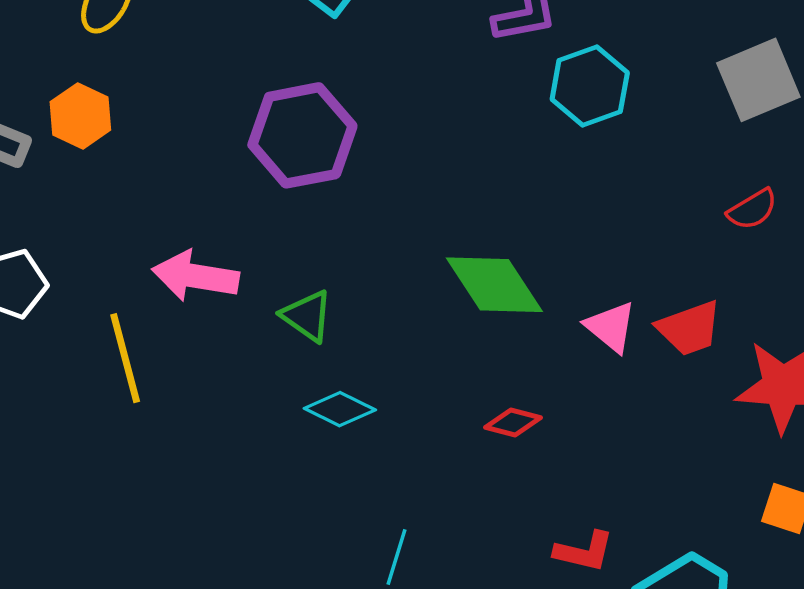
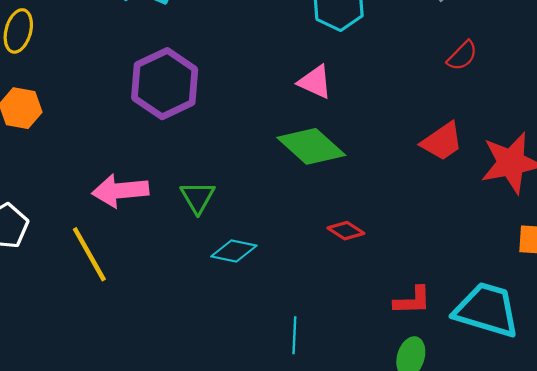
green triangle: (307, 316) -> (198, 197), turned 39
pink triangle: (611, 327) -> (315, 82), moved
red diamond: (513, 423) -> (346, 231), turned 33

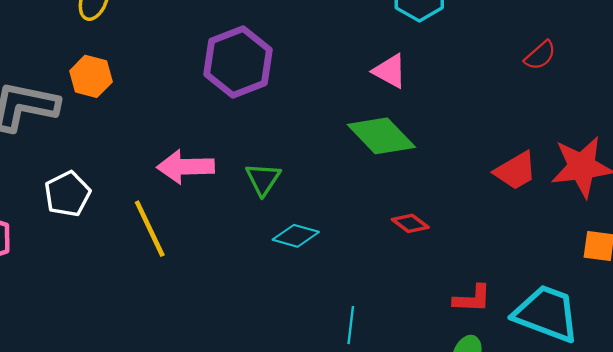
red trapezoid: (442, 142) -> (515, 171), moved

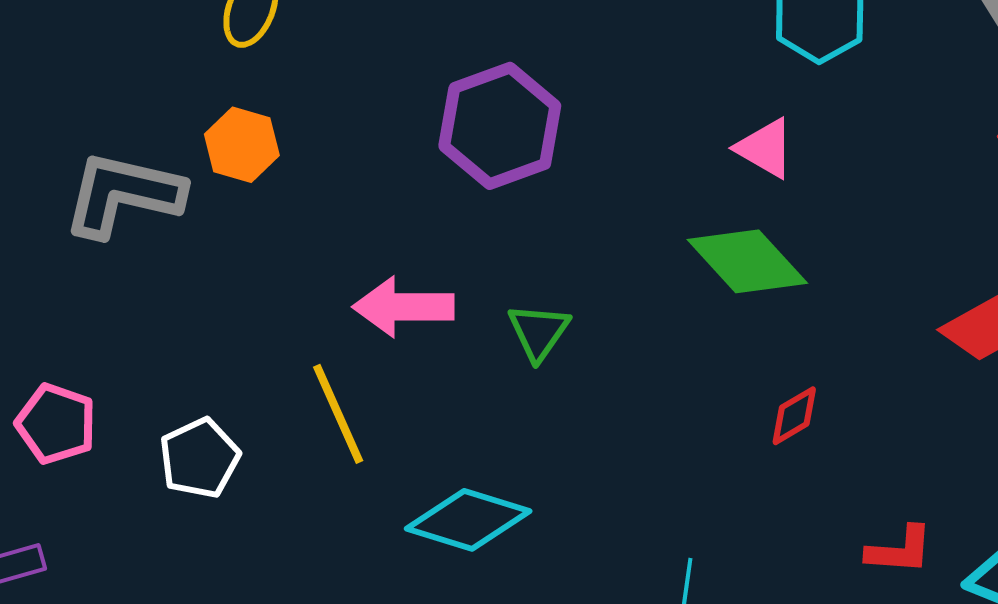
white pentagon: (67, 194) -> (199, 458), moved
red diamond: (410, 223) -> (794, 416), turned -69
cyan diamond: (296, 236) -> (468, 520), moved, size x1.5

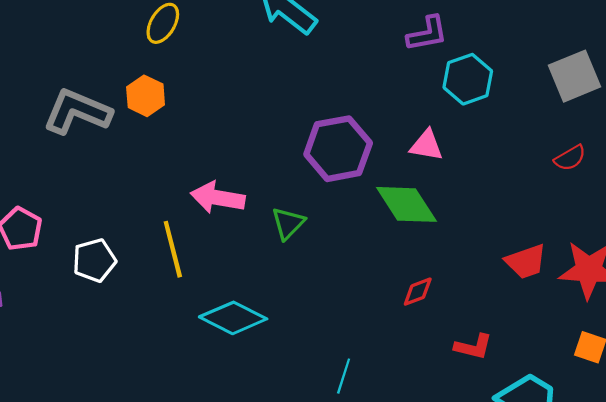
purple hexagon: (500, 126) -> (338, 149), moved
pink triangle: (765, 148) -> (426, 145), turned -30
red L-shape: (900, 550) -> (473, 347), moved

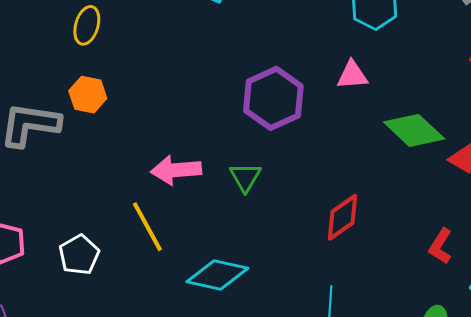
green diamond: (407, 204) -> (414, 130), moved
red diamond: (418, 292) -> (343, 217), moved, size x1.5
red L-shape: (473, 347) -> (441, 246), turned 123

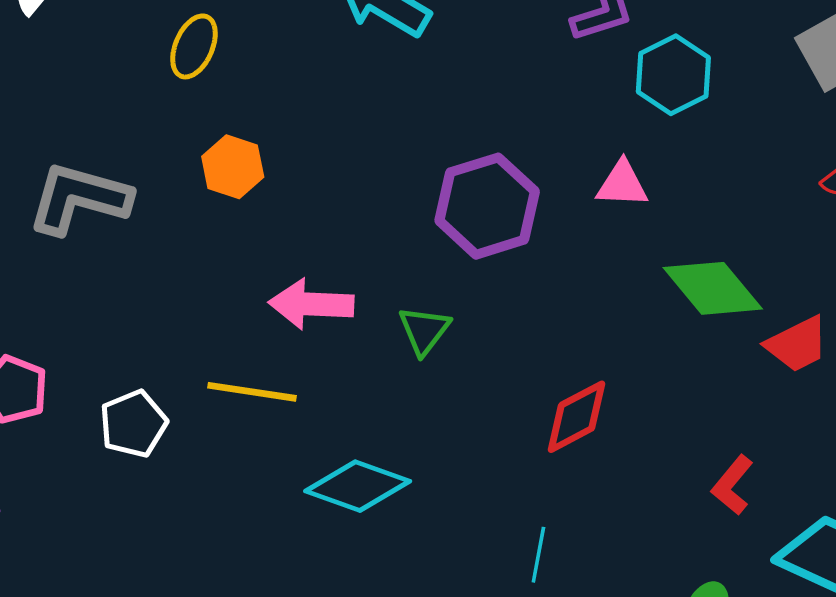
orange hexagon: (88, 95) -> (233, 167), moved
yellow line: (147, 227) -> (252, 392), turned -60

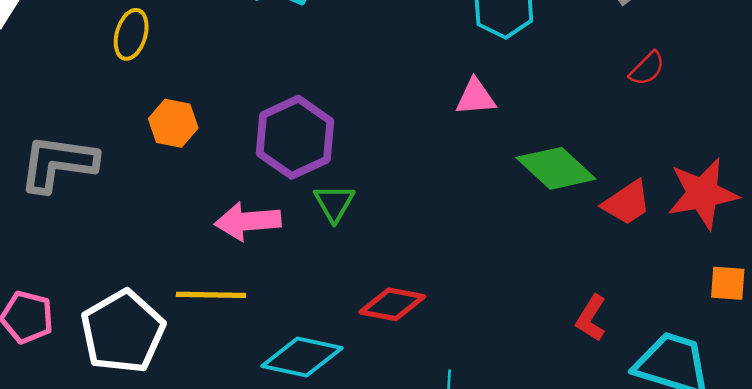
purple hexagon: (487, 206) -> (295, 137), moved
green triangle: (424, 330) -> (334, 203), moved
red diamond: (576, 417) -> (392, 304), moved, turned 46
white pentagon: (133, 424) -> (123, 332), size x1.6

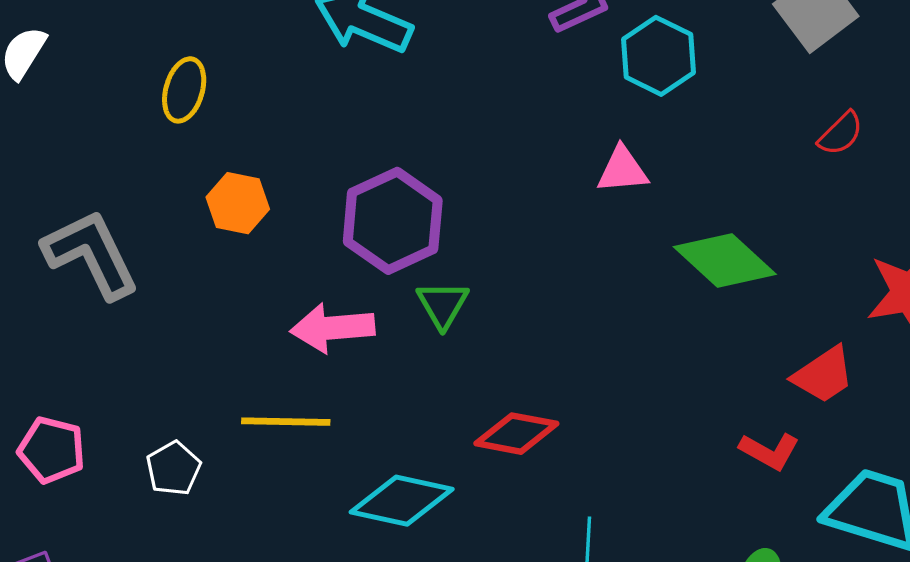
gray L-shape: (58, 163) -> (91, 254), turned 56
red trapezoid: (627, 203) -> (823, 375), moved
red L-shape: (591, 318) -> (769, 451), turned -93
white pentagon: (123, 332) -> (173, 468), size x0.5

